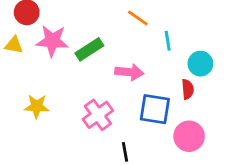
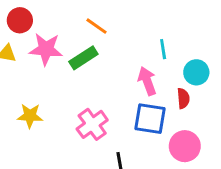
orange line: (138, 18) -> (97, 26), moved
pink arrow: (129, 72) -> (147, 81), moved, turned -116

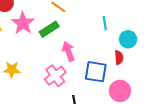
pink star: (46, 49) -> (23, 23), turned 30
pink arrow: (147, 81) -> (68, 51), moved

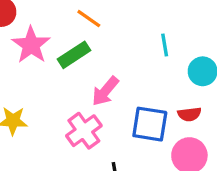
pink arrow: (68, 51) -> (105, 91), turned -120
red semicircle: (119, 58) -> (189, 114), moved, turned 88

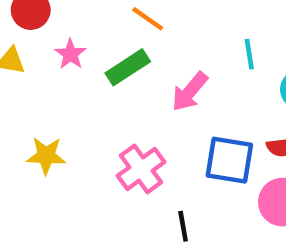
pink star: (31, 45) -> (70, 54), size x0.6
pink arrow: (105, 91) -> (190, 92), moved

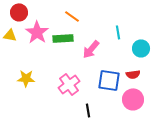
pink star: (70, 54) -> (37, 32), size x1.6
green rectangle: (128, 67) -> (63, 38), turned 30

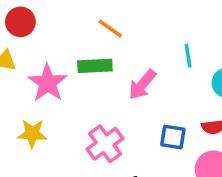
pink star: (37, 32) -> (48, 83), moved
blue square: (109, 80) -> (173, 137), size x0.7

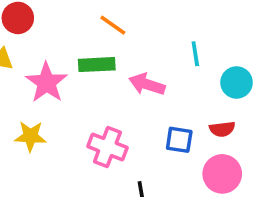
pink arrow: (142, 84) -> (147, 84), turned 68
pink cross: (105, 144) -> (107, 147), turned -33

